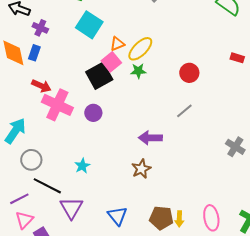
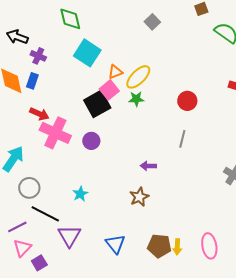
gray line: (184, 111) -> (182, 139), turned -36
purple arrow: (150, 138) -> (148, 166), size x0.7

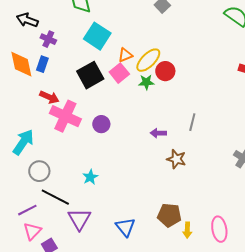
red circle: (187, 101) -> (165, 71), moved
black square: (97, 104) -> (90, 75), moved
purple arrow: (148, 166) -> (158, 133), moved
brown star: (139, 197) -> (176, 159), moved, turned -30
brown pentagon: (159, 246) -> (169, 215), moved

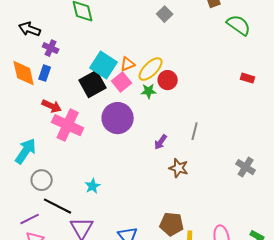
cyan square: (97, 36) -> (104, 65), moved
purple circle: (101, 124) -> (118, 118), moved, size x1.8
purple arrow: (158, 133) -> (161, 142), turned -56

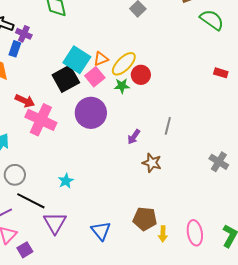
purple cross: (51, 48) -> (24, 34), moved
blue rectangle: (45, 73) -> (15, 49), moved

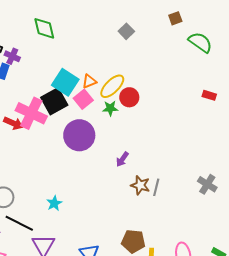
pink cross: (41, 120) -> (31, 113), moved
gray line: (168, 126) -> (156, 187), moved

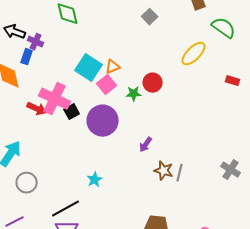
yellow ellipse: (112, 86) -> (194, 54), moved
black square: (54, 101) -> (72, 112), moved, size x0.6
cyan star: (54, 203) -> (95, 180), moved
black line: (19, 223) -> (66, 209), moved, turned -56

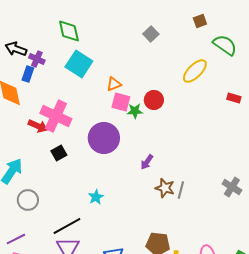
cyan square: (89, 68) -> (79, 64), moved
pink square: (107, 85) -> (121, 102), moved, turned -36
black square: (72, 112) -> (59, 153), moved

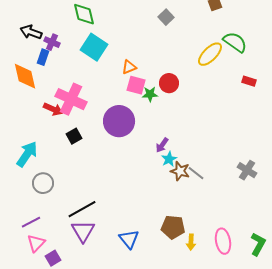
green semicircle: (225, 45) -> (235, 42), moved
gray line: (181, 190) -> (196, 173), turned -66
cyan star: (96, 197) -> (169, 159), moved

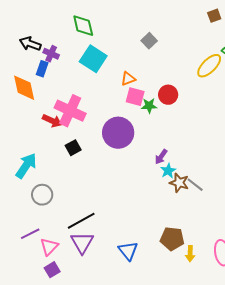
gray square: (166, 17) -> (149, 41), moved
pink triangle: (36, 243) -> (49, 247), moved

